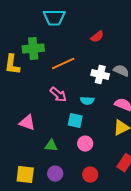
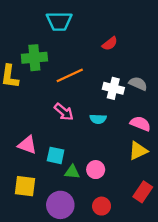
cyan square: (75, 121) -> (56, 155), moved
green triangle: (51, 146) -> (72, 172), moved
purple circle: (55, 174) -> (60, 205), size x1.5
yellow square: (25, 175) -> (25, 186), moved

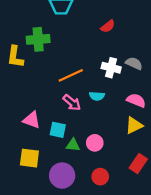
orange line: (70, 75) -> (71, 75), moved
pink arrow: (64, 112) -> (72, 103), moved

